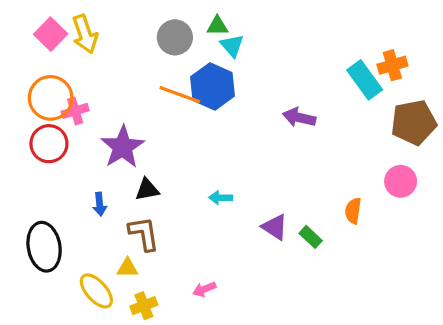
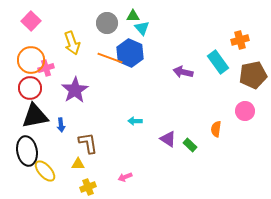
yellow arrow: (85, 34) -> (72, 43), moved
cyan rectangle: (365, 80) -> (218, 62), moved
black triangle: (147, 189) -> (35, 116), moved, size x1.8
yellow ellipse: (96, 291) -> (45, 171), moved

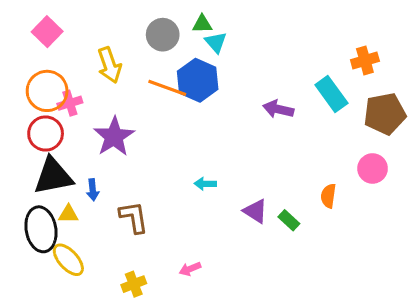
yellow triangle: (78, 164) -> (68, 214), moved

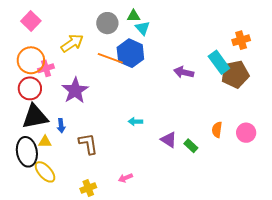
yellow arrow: (109, 65) -> (72, 43), turned -105
brown pentagon: (385, 114) -> (235, 74), moved
pink circle: (373, 168) -> (246, 133), moved

